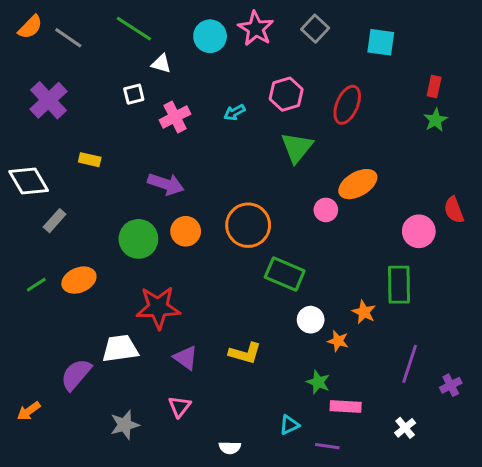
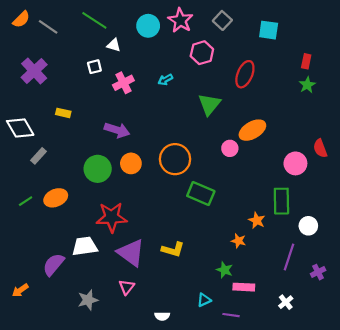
pink hexagon: (286, 94) -> (202, 53), moved
white circle: (311, 320) -> (308, 226), moved
purple triangle: (186, 358) -> (131, 253), size x1.6

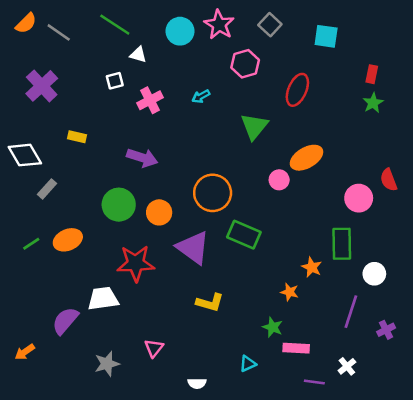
orange circle: (131, 163) -> (159, 212), moved
purple triangle: (131, 253) -> (193, 248), moved
purple line: (231, 315) -> (314, 382), moved

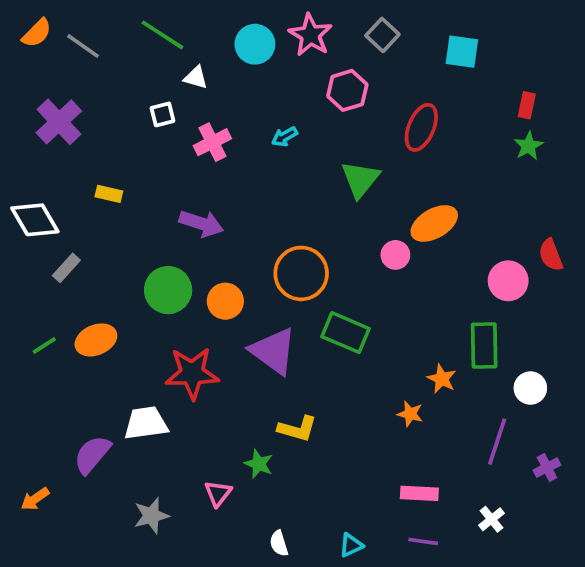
green star: (273, 327) -> (259, 464), moved
cyan triangle: (248, 364) -> (351, 545), moved
purple line: (314, 382) -> (423, 541), moved
white semicircle: (197, 383) -> (279, 543), turned 72

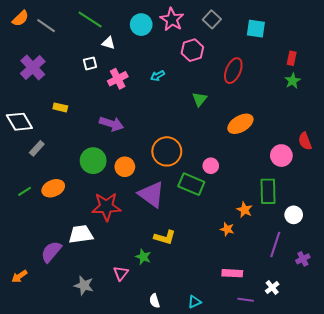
green triangle: (360, 179) -> (200, 99), size x0.7
pink circle: (395, 255) -> (211, 166), moved
gray star: (151, 516) -> (84, 285), turned 30
purple line: (423, 541) -> (246, 300), moved

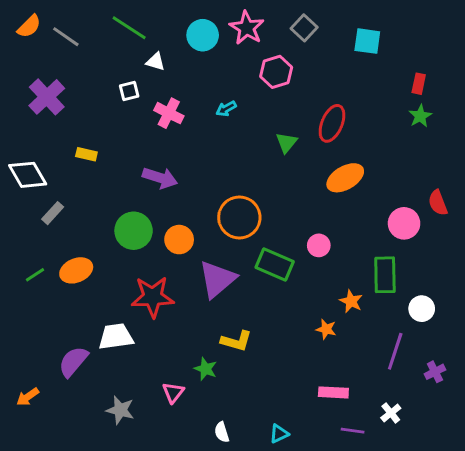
red ellipse: (233, 71) -> (332, 123), moved
pink cross: (118, 79) -> (169, 113), turned -36
pink circle: (211, 166) -> (319, 245), moved
purple triangle: (151, 194) -> (217, 279), turned 44

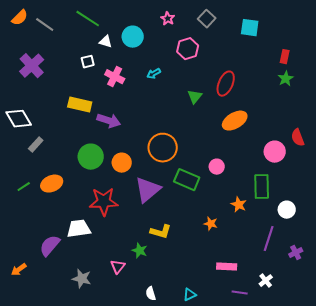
pink star: (247, 28) -> (168, 19), size x0.6
cyan circle: (203, 35) -> (133, 37), moved
yellow rectangle: (86, 154) -> (80, 105), moved, size x1.6
orange star: (326, 329) -> (211, 224), moved

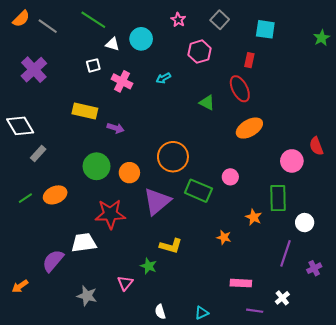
red rectangle: (285, 57) -> (249, 60), moved
green star: (286, 79) -> (322, 38), moved
red ellipse: (226, 84) -> (240, 89), turned -50
green triangle: (195, 97) -> (207, 103), turned -42
purple arrow: (109, 121) -> (116, 128), size x0.7

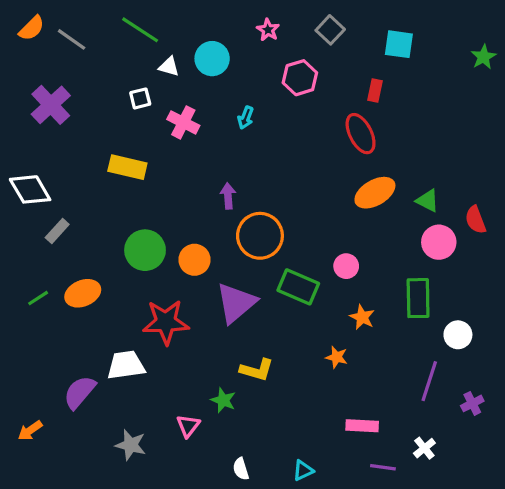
cyan arrow: (163, 78) -> (246, 118), turned -40
green triangle: (207, 103) -> (428, 201), moved
purple arrow: (116, 128) -> (228, 196), moved, turned -112
orange star: (254, 217) -> (362, 317), moved

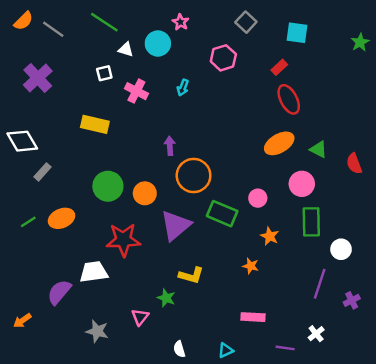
pink star: (268, 30) -> (180, 22), moved
red rectangle: (375, 90) -> (279, 67), turned 35
red ellipse: (361, 134) -> (289, 99), moved
pink circle: (439, 242) -> (302, 184), moved
pink rectangle: (362, 426) -> (253, 317), moved

